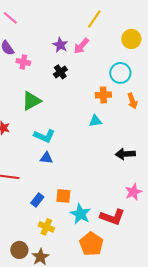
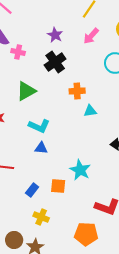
pink arrow: (81, 46) -> (91, 36), moved
black cross: (60, 72) -> (55, 62), size x1.5
orange cross: (103, 95) -> (77, 91), moved
cyan star: (80, 214) -> (80, 170), moved
orange pentagon: (91, 244) -> (86, 234), turned -30

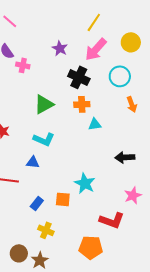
pink arrow: (91, 36) -> (96, 49), size x1.4
black cross: (55, 62) -> (79, 77), moved, turned -30
green triangle: (26, 91) -> (44, 104), moved
blue triangle: (41, 148) -> (33, 162), moved

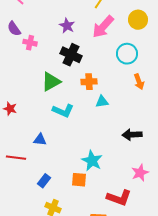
black cross: (79, 77) -> (71, 55), moved
cyan L-shape: (44, 139) -> (63, 111), moved
orange square: (63, 199) -> (79, 180), moved

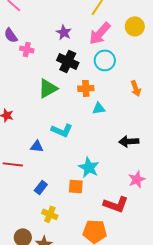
cyan circle: (127, 54) -> (105, 60), moved
cyan L-shape: (63, 111) -> (62, 130), moved

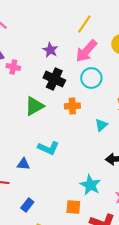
cyan triangle: (99, 108) -> (101, 125), moved, turned -32
cyan star: (89, 167) -> (90, 185), moved
orange square: (76, 186) -> (73, 207), moved

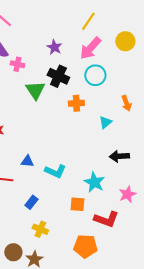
green triangle: (34, 106) -> (35, 90), moved, turned -35
cyan L-shape: (48, 148) -> (55, 171), moved

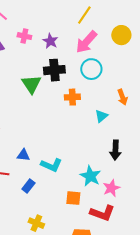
pink cross: (17, 64) -> (24, 36), moved
black cross: (58, 76) -> (54, 70), turned -30
black arrow: (119, 156) -> (115, 150), turned -84
pink star: (127, 194) -> (111, 188), moved
blue rectangle: (31, 202) -> (28, 186), moved

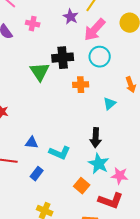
purple star: (50, 41) -> (71, 17), moved
black arrow: (115, 150) -> (96, 138), moved
pink star: (111, 188) -> (120, 176), turned 30
orange square: (73, 198) -> (82, 186), turned 35

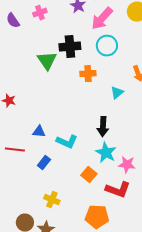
pink cross: (33, 24) -> (40, 13), turned -32

